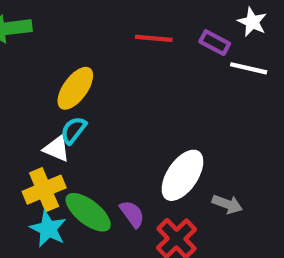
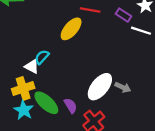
yellow ellipse: (75, 88) -> (71, 29), moved
gray arrow: (227, 204) -> (123, 87), moved

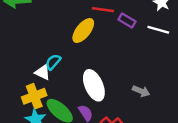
purple rectangle: (123, 15) -> (127, 21), moved
white ellipse: (100, 87) -> (94, 85), moved, turned -60

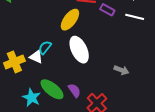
white ellipse: (94, 85) -> (79, 50), moved
yellow cross: (34, 96) -> (14, 62), moved

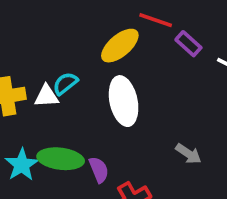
white triangle: (36, 57) -> (46, 96), turned -40
green ellipse: (52, 89) -> (61, 159), turned -45

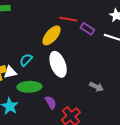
white triangle: (46, 96) -> (10, 72), moved
green ellipse: (61, 159) -> (29, 87), moved

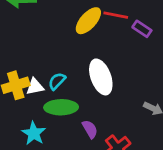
yellow ellipse: (52, 35) -> (88, 21), moved
cyan semicircle: (26, 60) -> (57, 81), moved

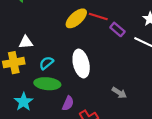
white triangle: (35, 87) -> (26, 42), moved
purple semicircle: (90, 129) -> (68, 103), turned 48

